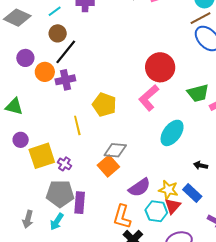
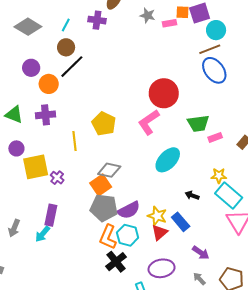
cyan line: (55, 11) -> (66, 25), turned -32
purple cross: (65, 80) -> (45, 115), moved
gray pentagon: (60, 194) -> (104, 208), moved
purple rectangle: (80, 203) -> (51, 215), moved
cyan hexagon: (156, 211) -> (128, 235), moved

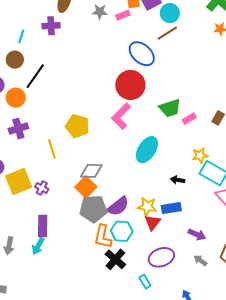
brown circle: (66, 47) -> (15, 60), moved
blue ellipse: (214, 70) -> (142, 54), moved
blue rectangle: (181, 222) -> (171, 208), turned -48

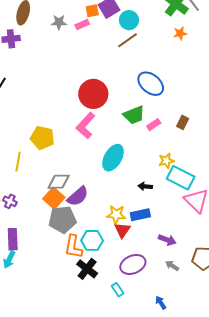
blue ellipse: (142, 54) -> (151, 84), moved
yellow line: (52, 149) -> (18, 162), turned 30
purple semicircle: (118, 206) -> (78, 196), moved

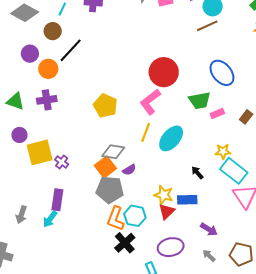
yellow line: (18, 162) -> (146, 132), moved
black arrow: (145, 186) -> (197, 173), turned 32
purple semicircle: (78, 196) -> (129, 170), size x0.6

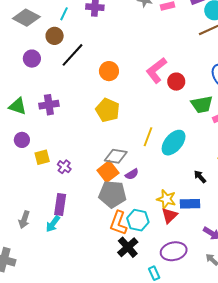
orange circle: (48, 69) -> (109, 71), moved
red circle: (164, 72) -> (176, 82), moved, size x0.6
pink L-shape: (150, 102) -> (156, 70), moved
yellow square: (40, 152) -> (42, 157), size x0.6

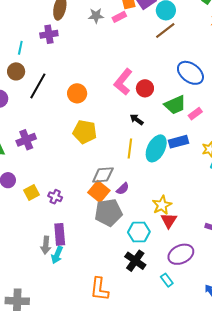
black arrow: (200, 177) -> (137, 120), moved
yellow star: (166, 199) -> (162, 205), turned -30
blue rectangle: (190, 204) -> (179, 142), moved
gray arrow: (24, 220) -> (46, 245), moved
orange L-shape: (118, 223) -> (99, 289), moved

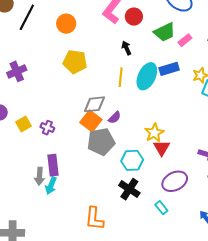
black arrow: (137, 120) -> (126, 48), turned 32

